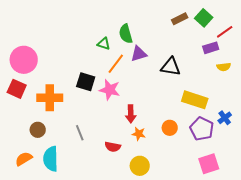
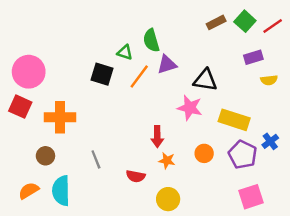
red line: (225, 32) -> (273, 26), moved
black square: (86, 82) -> (102, 74), moved
pink star: (110, 90) -> (190, 108), moved

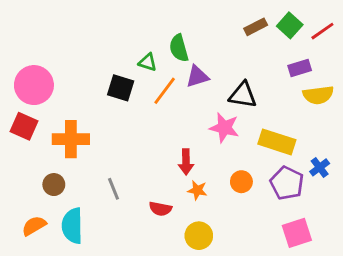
yellow semicircle: (269, 80) -> (318, 95), size x1.5

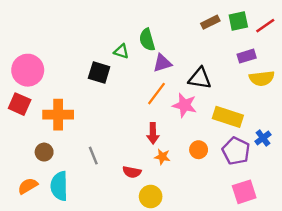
green square: (290, 25) -> (238, 21), turned 36
orange line: (165, 91) -> (156, 94), moved
yellow circle: (199, 236) -> (151, 197), moved

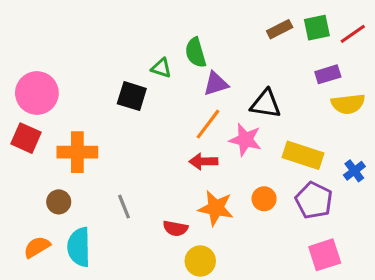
red arrow: (153, 133) -> (203, 161), moved, turned 90
blue cross: (263, 138) -> (354, 171), moved
orange star: (162, 157) -> (216, 208), size x1.6

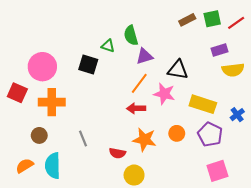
pink circle: (37, 93) -> (42, 67), moved

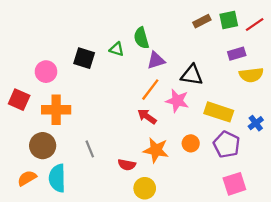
black square: (88, 65) -> (84, 58), moved
pink circle: (42, 67) -> (46, 72), size x0.7
red arrow: (136, 108) -> (147, 116), turned 36
brown circle: (39, 135) -> (43, 146), size x1.5

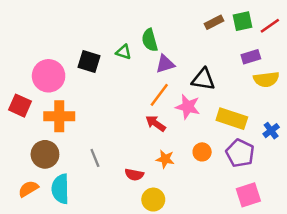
pink circle: (46, 72) -> (49, 76), size x1.4
orange star: (156, 150) -> (165, 159), size x0.7

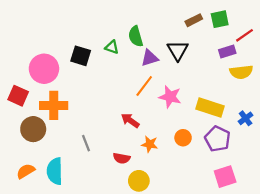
red line: (270, 26) -> (244, 35), moved
black triangle: (203, 79) -> (178, 50), moved, turned 50
red arrow: (156, 123) -> (130, 120), moved
brown circle: (45, 154) -> (33, 129), moved

